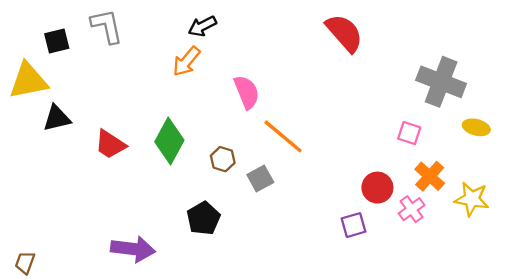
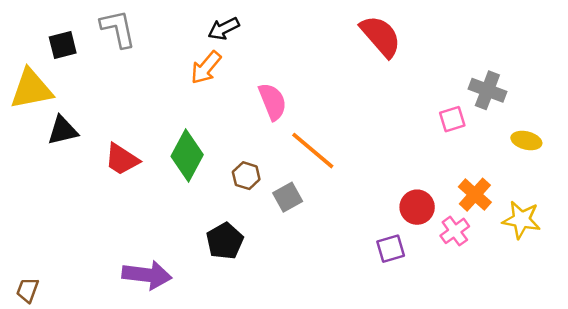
gray cross: (441, 82) -> (487, 90), size x0.7
pink square: (409, 133) -> (452, 119), moved, turned -35

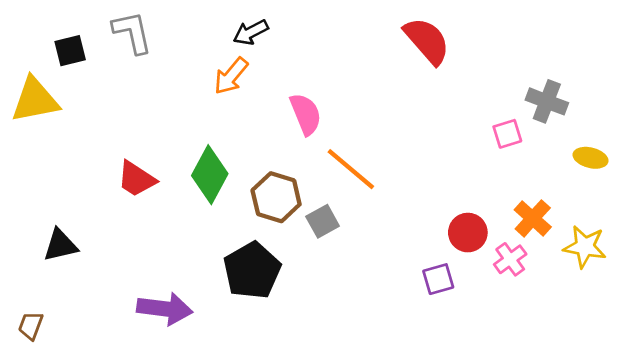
black triangle: (63, 130) -> (60, 245), moved
brown hexagon: (246, 176) -> (276, 197), size x1.6
black pentagon: (225, 241) -> (252, 271), size x1.4

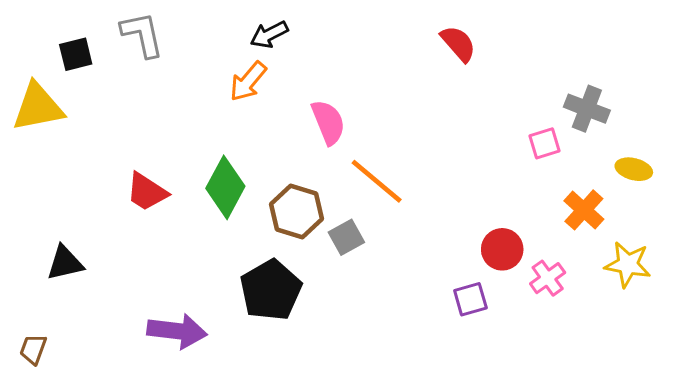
red semicircle: (427, 41) -> (458, 44), size x0.7
orange cross: (533, 218) -> (584, 210), moved

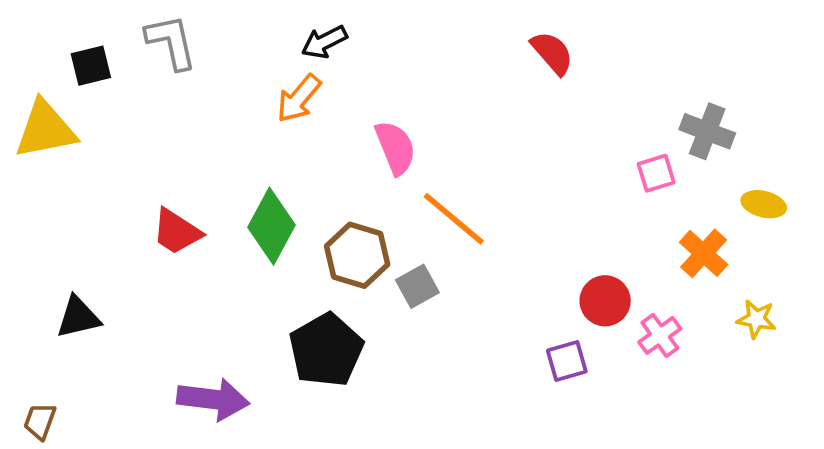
yellow star: (628, 264) -> (756, 319), size x0.7

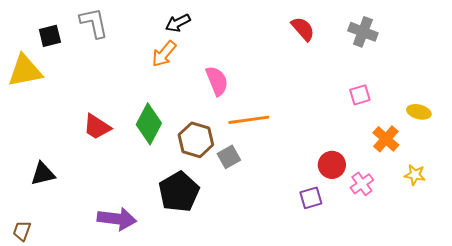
gray cross: (707, 131) -> (363, 32), moved
orange line: (454, 219) -> (249, 120), turned -48

